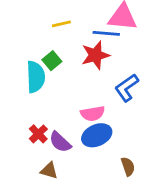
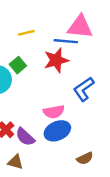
brown semicircle: (128, 167) -> (85, 158), turned 84

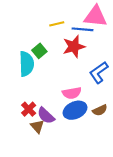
yellow line: (26, 33) -> (57, 24), moved
brown semicircle: (85, 158) -> (100, 110), moved
brown triangle: (16, 162) -> (37, 126), moved, turned 32

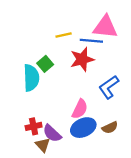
pink semicircle: (72, 93) -> (80, 109), turned -54
red cross: (29, 109) -> (34, 126), turned 32

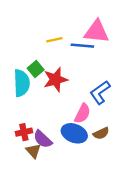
red star: (82, 59) -> (56, 80), moved
pink semicircle: (80, 109) -> (82, 113), moved
blue ellipse: (83, 128) -> (74, 133), turned 45

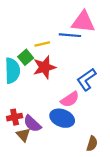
yellow line: (54, 40) -> (42, 44), moved
pink semicircle: (82, 113) -> (70, 99), turned 30
brown semicircle: (101, 133) -> (92, 144), moved, turned -48

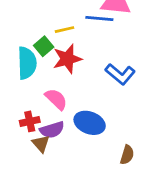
blue L-shape: (86, 79) -> (120, 74), turned -105
pink semicircle: (70, 99) -> (56, 99), moved, turned -102
purple semicircle: (32, 124) -> (52, 130), turned -60

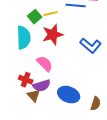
green square: (44, 46) -> (35, 17), moved
red cross: (30, 121) -> (26, 80), turned 32
blue ellipse: (90, 123) -> (69, 95), moved

